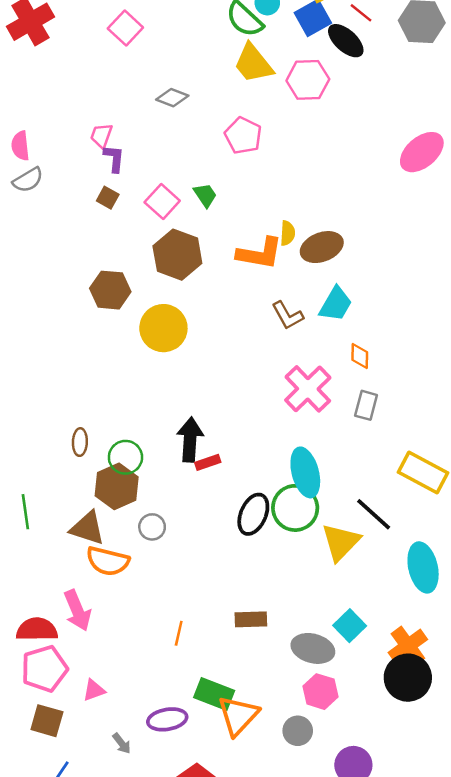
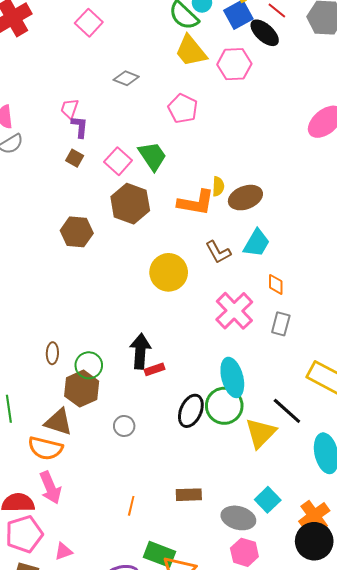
green trapezoid: (205, 195) -> (152, 156), size x1.5
yellow circle: (163, 328) -> (169, 272), moved
gray circle: (152, 527) -> (124, 426), moved
orange semicircle: (108, 561) -> (45, 448), moved

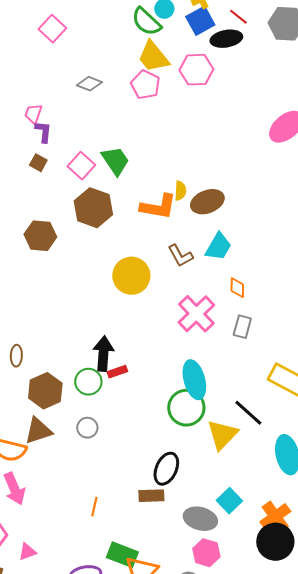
black ellipse: (265, 33) -> (226, 39), turned -52
pink pentagon: (183, 109) -> (145, 85), moved
green circle: (89, 365) -> (88, 382), moved
black ellipse: (191, 411) -> (166, 469), moved
brown triangle: (58, 422) -> (38, 431), moved, turned -36

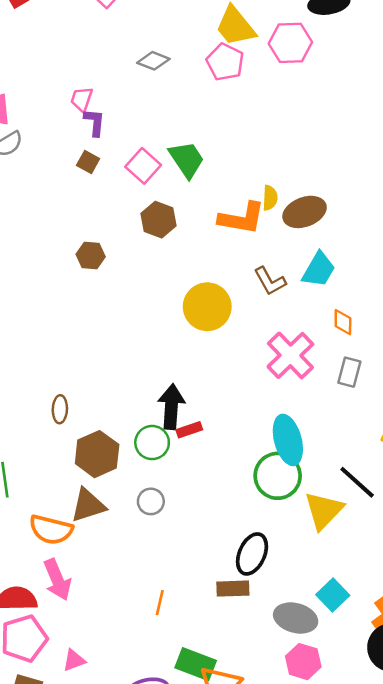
brown hexagon: (93, 208) -> (159, 220), size x0.7
brown hexagon: (40, 236) -> (91, 256), size x0.7

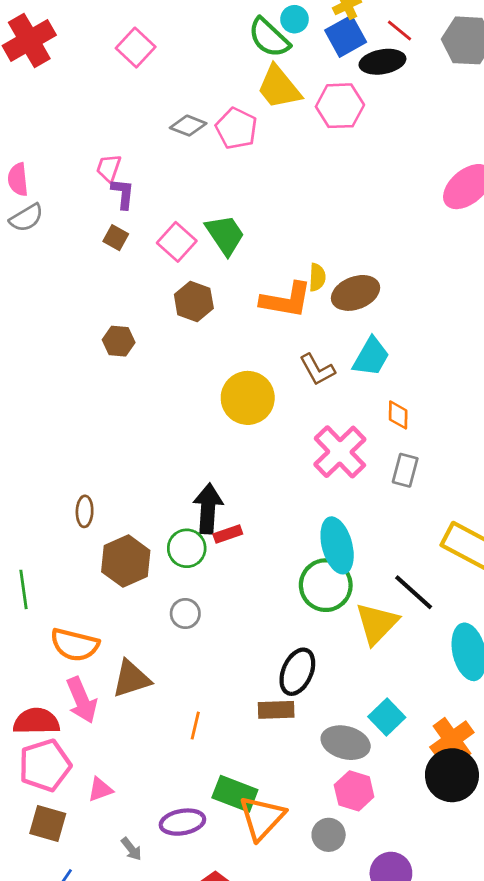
pink pentagon: (225, 62) -> (236, 128), moved
brown triangle: (88, 505) -> (131, 679), moved

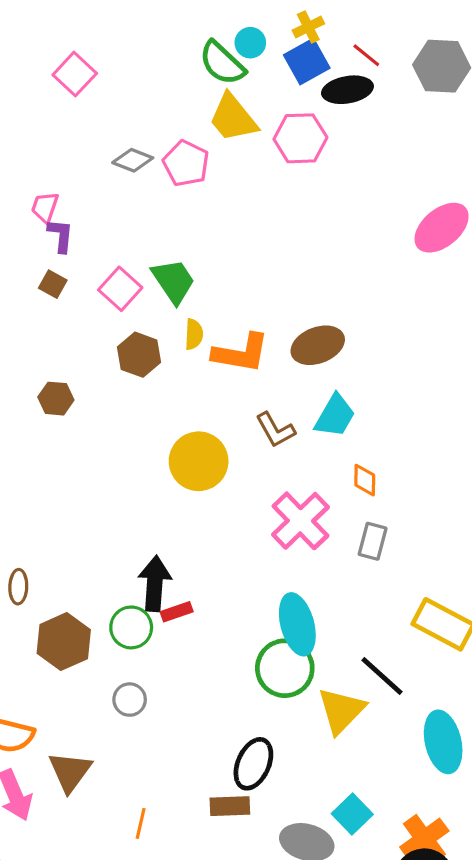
yellow semicircle: (317, 277) -> (194, 334), moved
brown triangle: (131, 679) -> (70, 772), turned -36

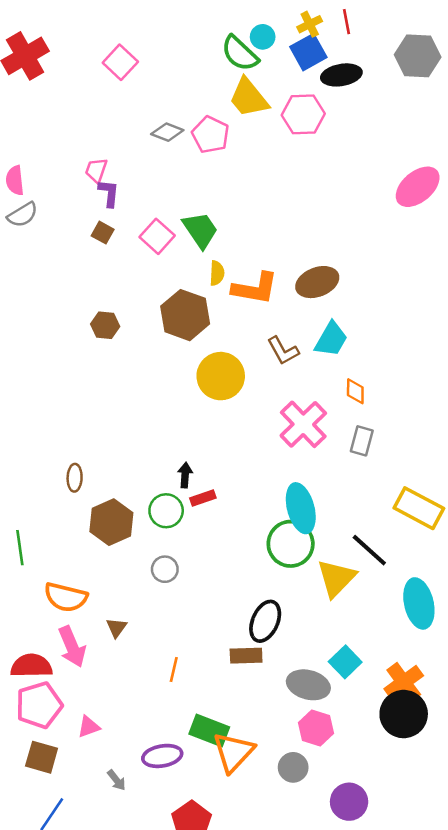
red line: (366, 55) -> (346, 22), moved, turned 40
brown hexagon: (139, 355) -> (185, 315), moved, size x1.4
black arrow: (155, 584) -> (185, 475), size x0.6
brown triangle: (70, 772) -> (117, 628), size x0.6

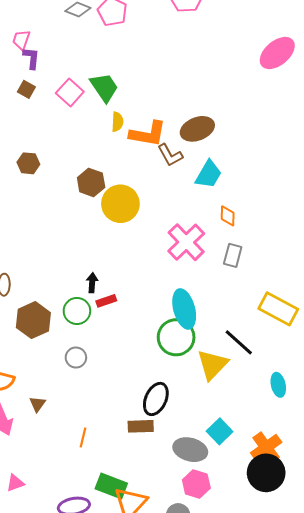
brown hexagon: (185, 315) -> (91, 182), moved, size x0.7
brown L-shape: (283, 351) -> (170, 155), moved
cyan ellipse: (419, 603) -> (278, 385), size x0.6

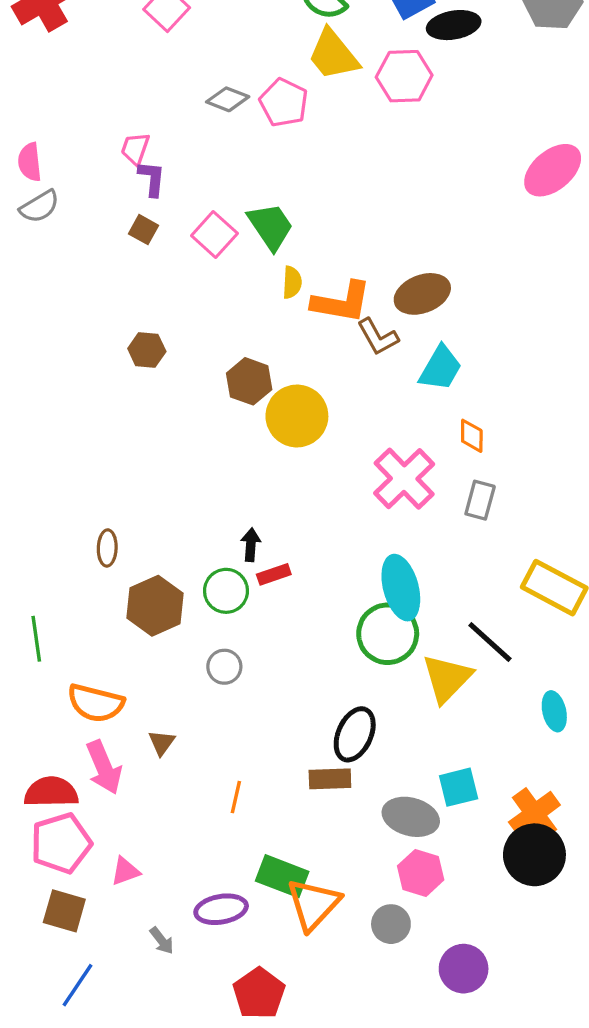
cyan square: (220, 431) -> (459, 787), turned 30

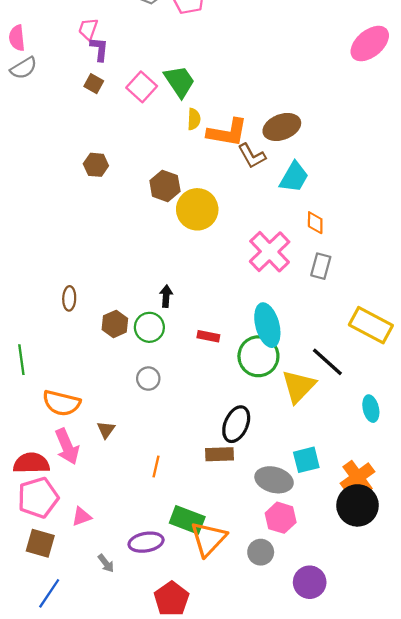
red rectangle: (274, 574) -> (208, 336), moved, turned 30
brown hexagon: (155, 606) -> (115, 324), moved, size x0.7

